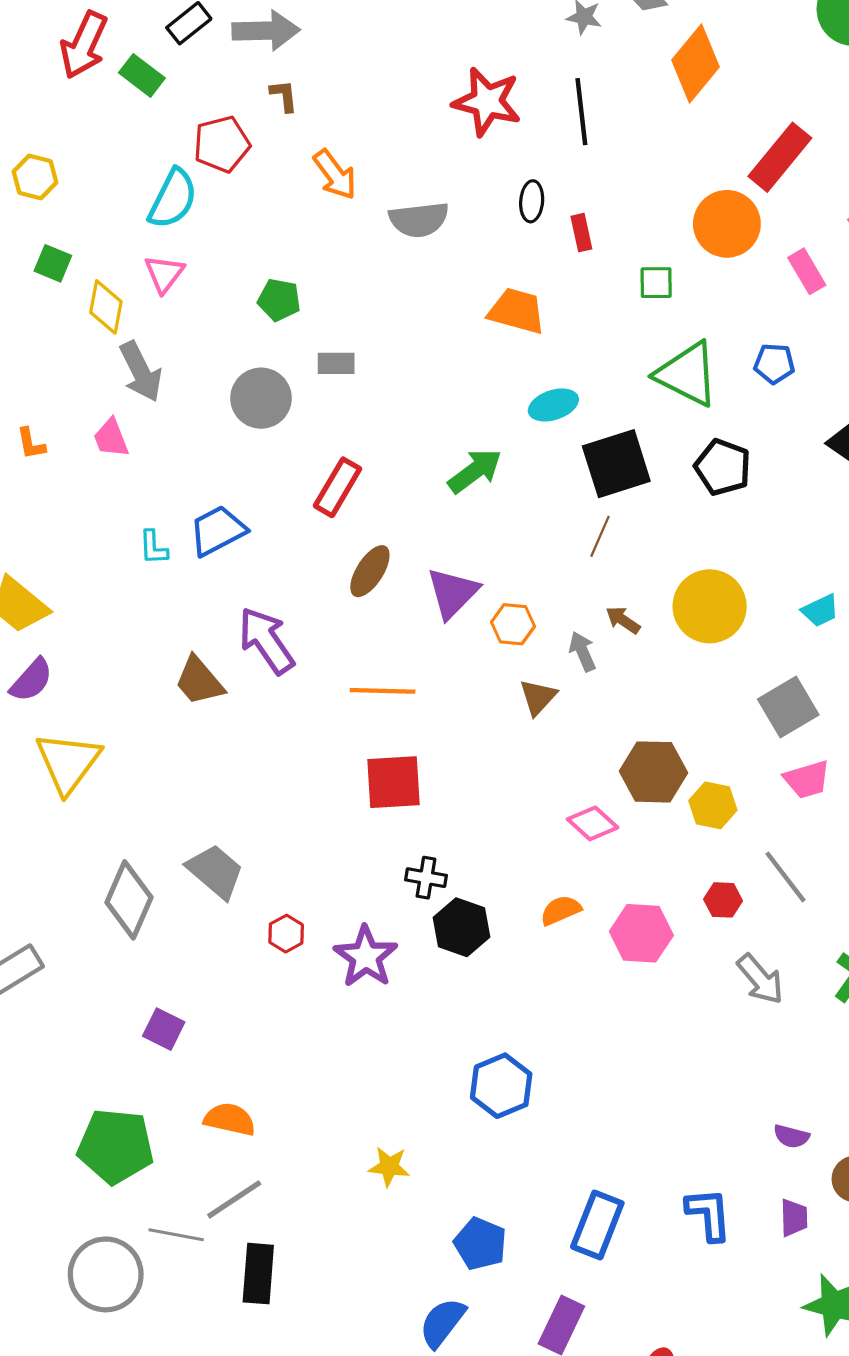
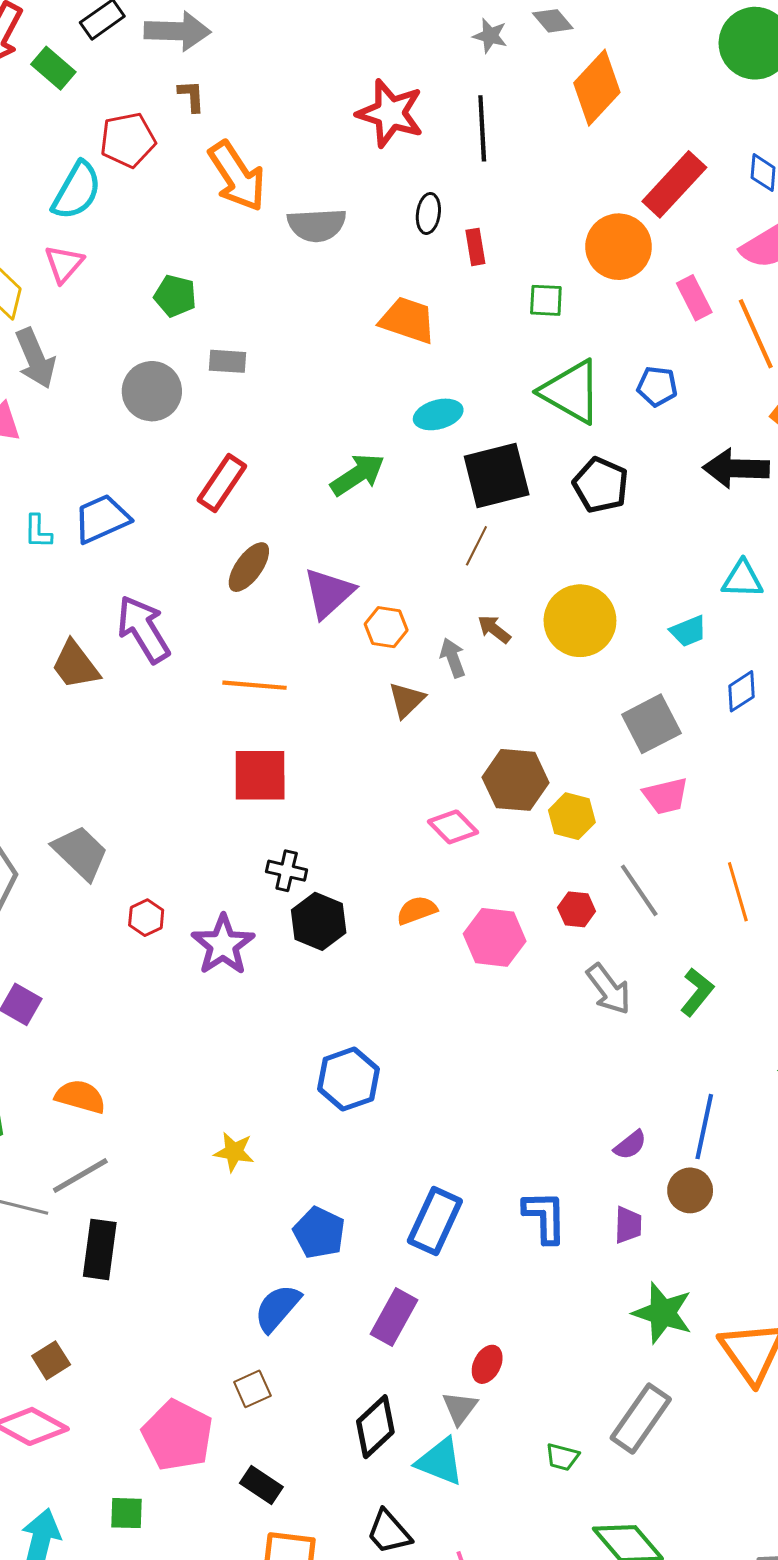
orange arrow: (335, 175) -> (237, 176), size x1.4
purple semicircle: (791, 1136) -> (630, 1145), turned -56

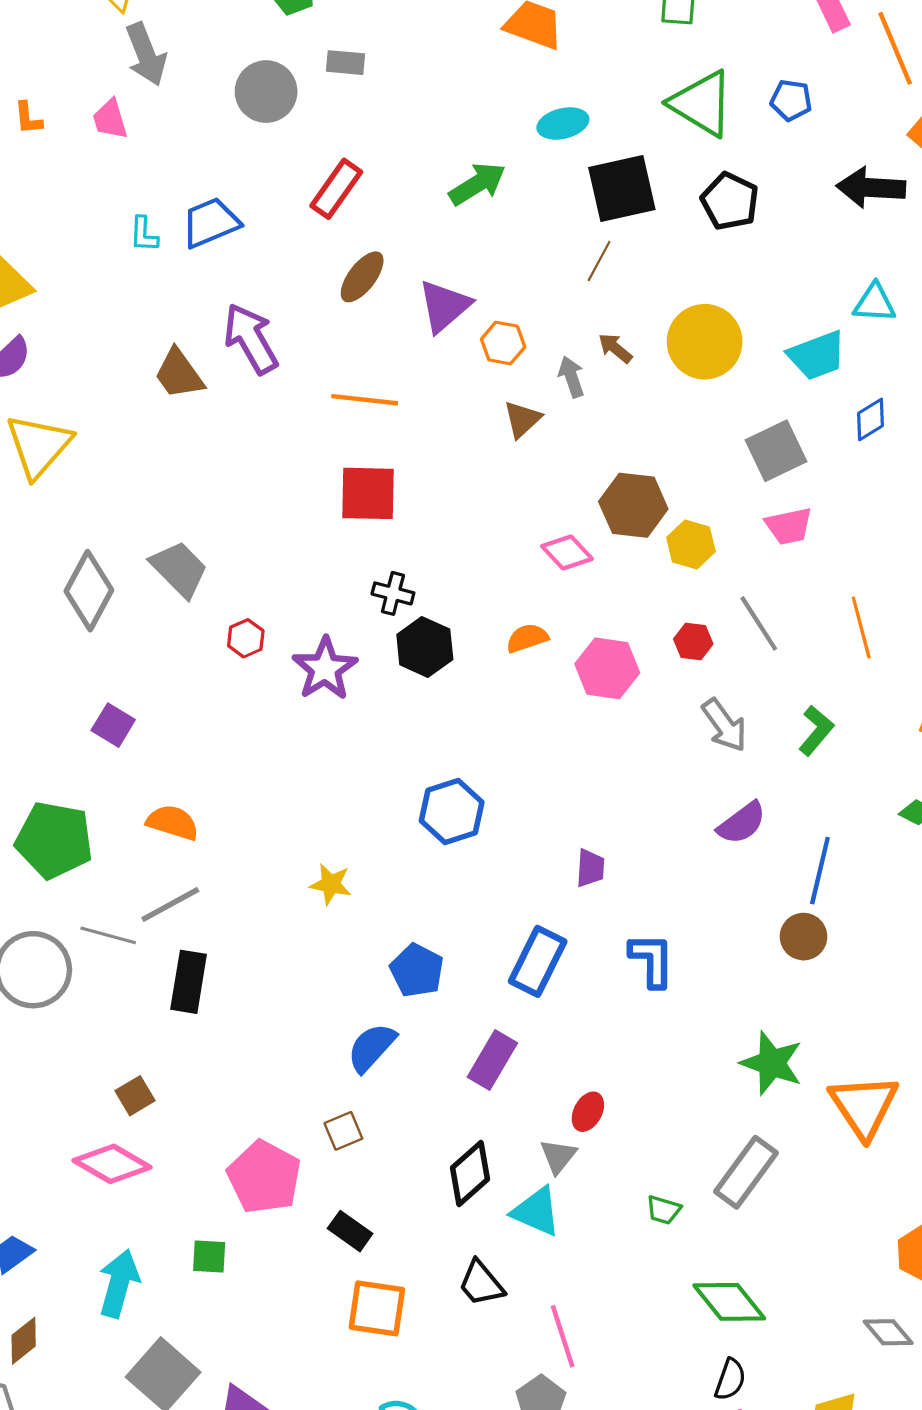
cyan trapezoid: (688, 631) -> (817, 355), size x1.5
purple semicircle: (630, 1145) -> (742, 823), moved, size x1.4
purple trapezoid: (628, 1225) -> (590, 868), moved

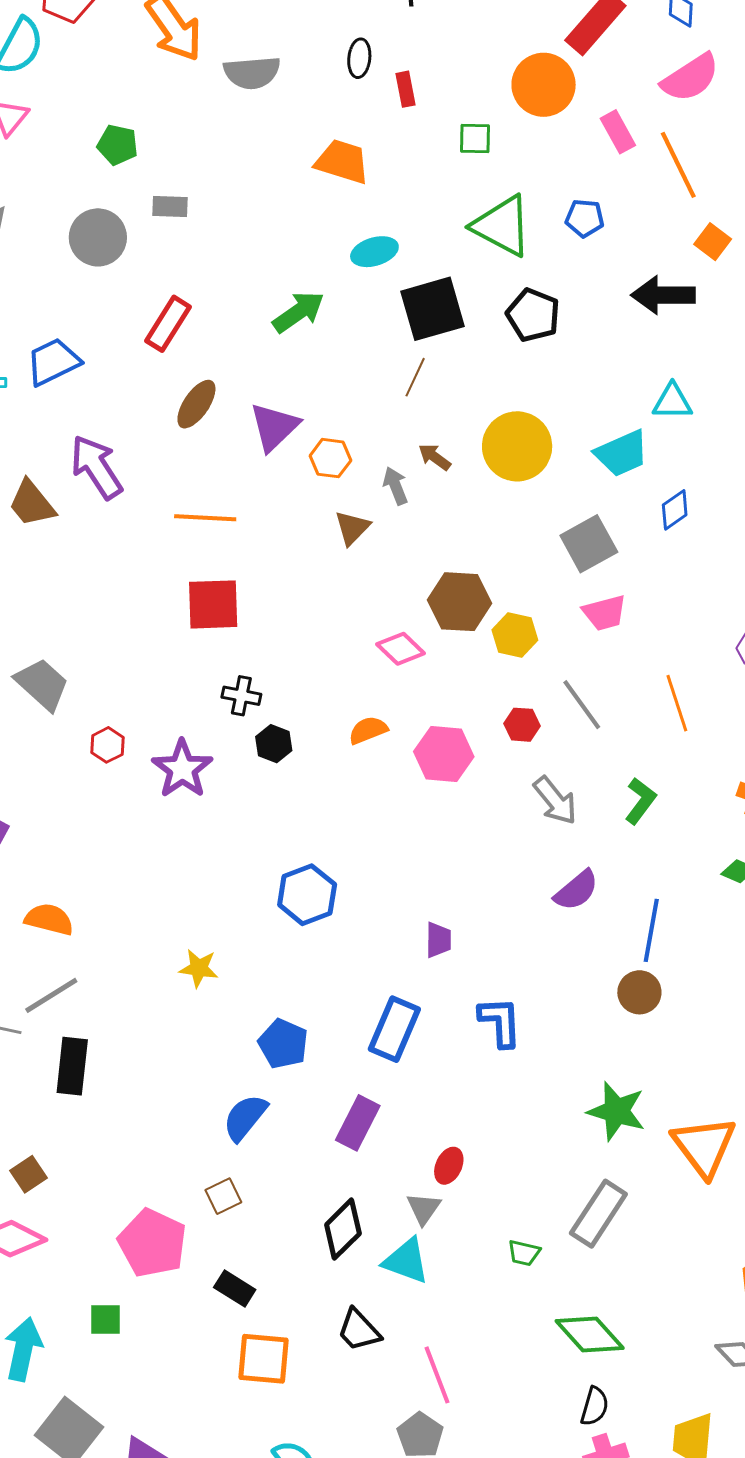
black hexagon: (425, 647) -> (274, 744), size x0.7

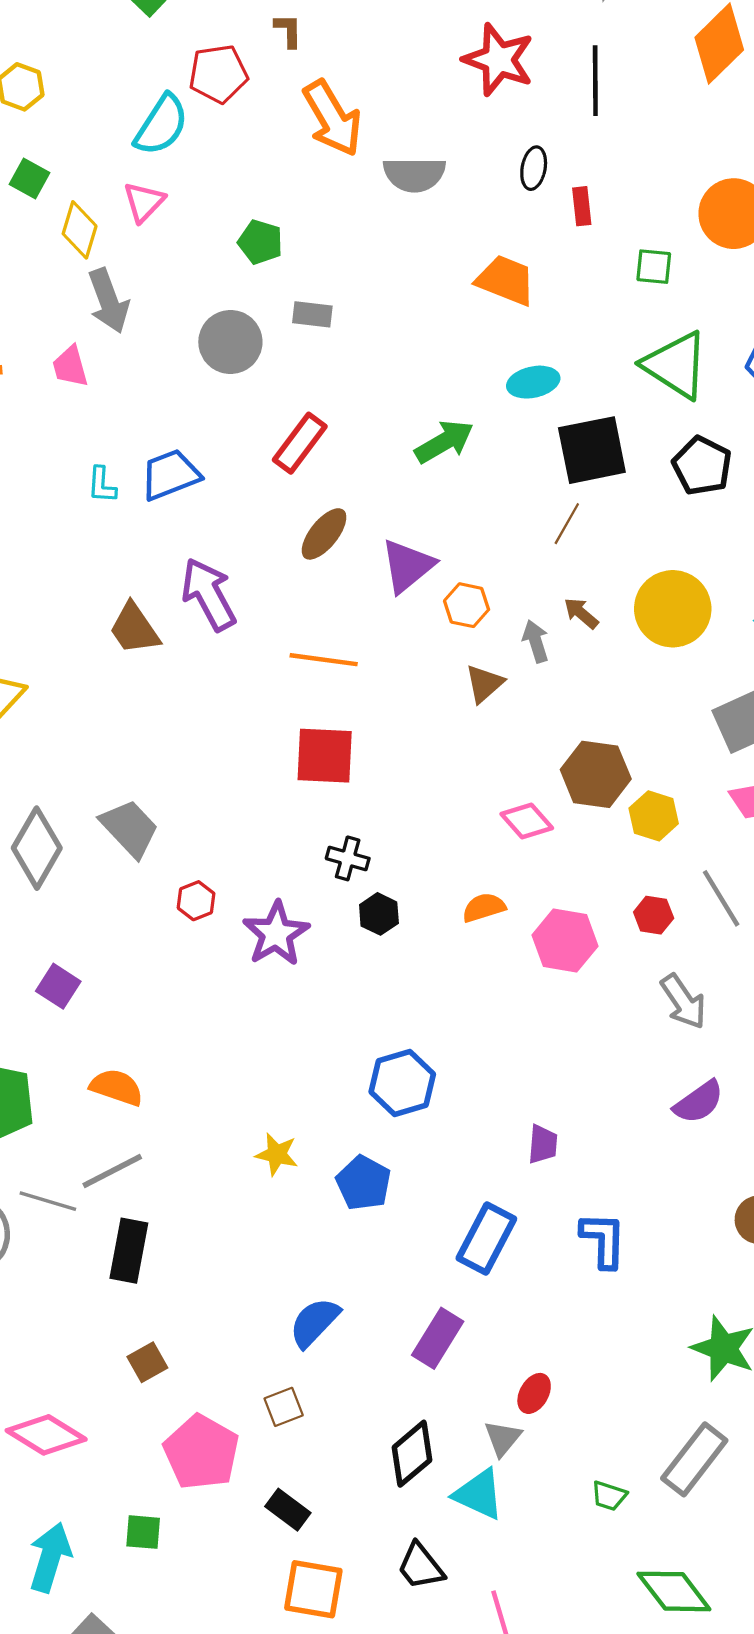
blue pentagon: (283, 1044) -> (364, 1183), moved
brown square: (28, 1174) -> (147, 1362), moved

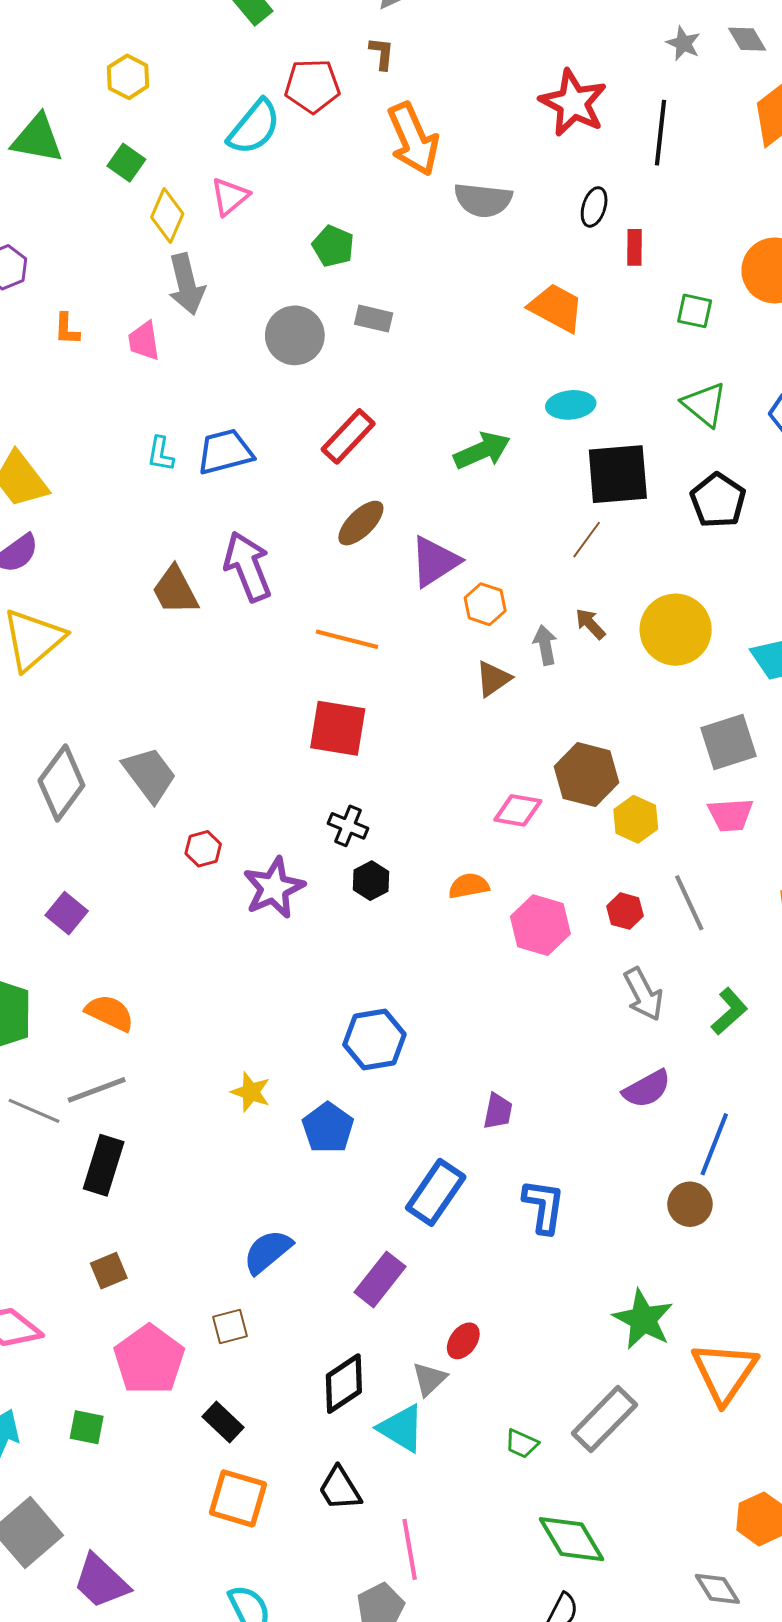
green triangle: (676, 365) -> (704, 404), size x0.7
pink diamond: (527, 821) -> (518, 810), turned -45

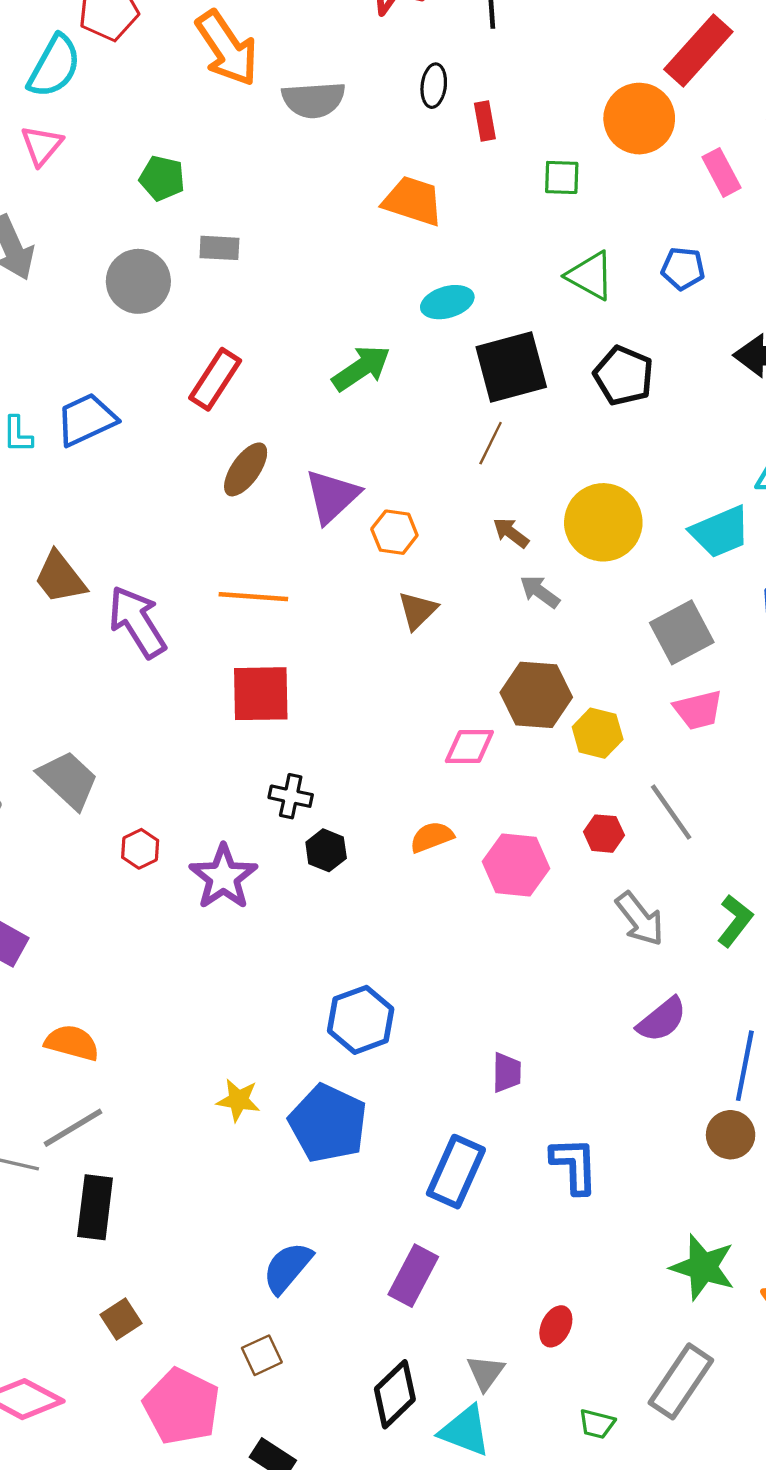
purple arrow: (248, 567) -> (137, 622), moved
gray arrow: (545, 645) -> (540, 592), moved, turned -33
blue pentagon: (328, 1128) -> (328, 1123), size x1.4
red ellipse: (463, 1341) -> (556, 1326), moved

